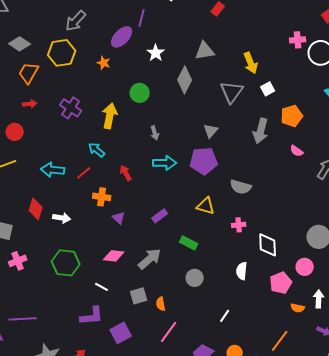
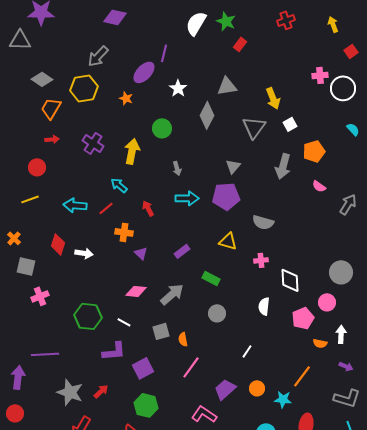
green hexagon: (66, 263) -> (88, 316), moved

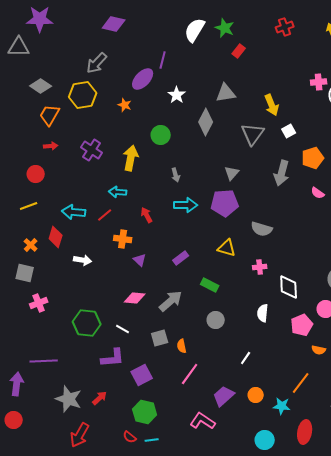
cyan arrow: (119, 185) -> (118, 192), turned -36
orange cross: (14, 238) -> (31, 245), moved
red diamond: (58, 244) -> (56, 237), moved

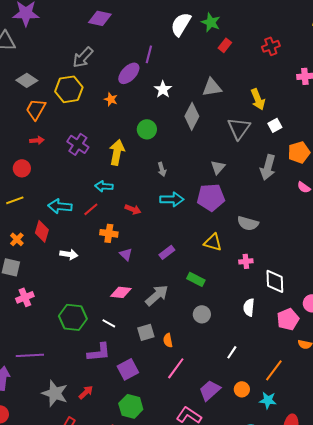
red cross: (285, 27) -> (271, 46), moved
red arrow: (147, 215) -> (133, 209), turned 140
orange line: (301, 383) -> (274, 370), moved

